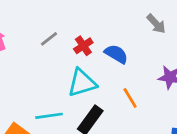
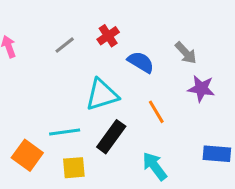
gray arrow: (156, 24) -> (186, 53), moved
red cross: (83, 46) -> (108, 36), moved

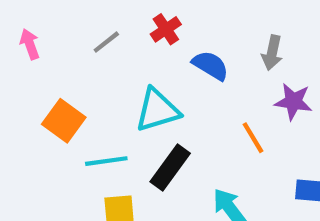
gray arrow: (186, 53) -> (272, 53), turned 55
orange line: (156, 112) -> (253, 138), moved
orange square: (27, 155) -> (64, 121), moved

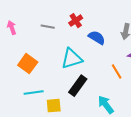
gray line: (106, 42) -> (48, 27), turned 48
cyan line: (106, 161) -> (34, 93), moved

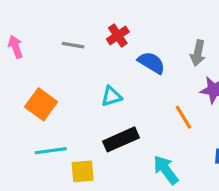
cyan triangle: (72, 59) -> (111, 96), size x0.6
black rectangle: (78, 86) -> (121, 139), turned 30

